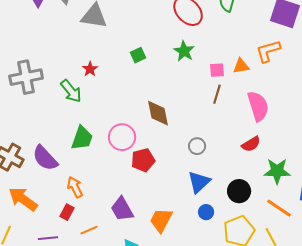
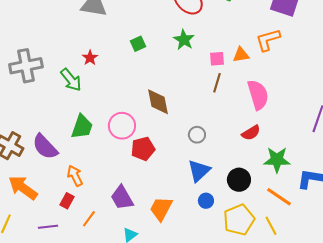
orange line: (89, 230) -> (89, 219), turned -30

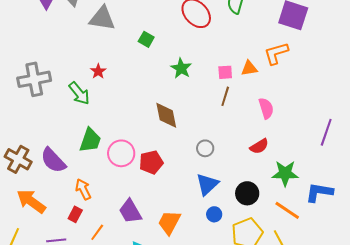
green star: (184, 40) -> (181, 68), moved
green square: (138, 44) -> (146, 39), moved, turned -35
pink semicircle: (258, 95) -> (266, 108), size x0.7
pink circle: (122, 126) -> (121, 153), moved

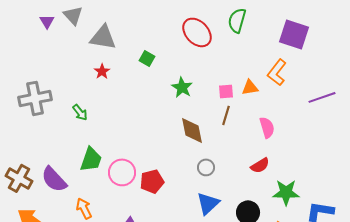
orange L-shape: (276, 53) -> (277, 72), turned -36
red star: (98, 71) -> (102, 71), moved
green arrow: (79, 93) -> (80, 112), size x0.7
brown diamond: (166, 115) -> (192, 130), moved
purple line: (326, 132) -> (322, 97), moved, turned 52

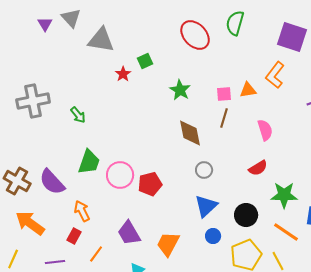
green square: (147, 58) -> (145, 61), turned 35
red star: (102, 71) -> (123, 74), moved

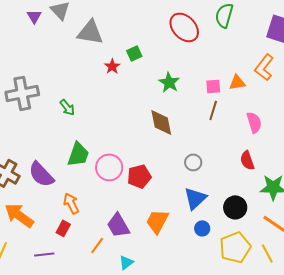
brown diamond: (190, 133) -> (161, 122), moved
red semicircle: (258, 168) -> (247, 160), turned 102
orange trapezoid: (168, 244) -> (157, 221), moved
orange line: (96, 254) -> (97, 245), moved

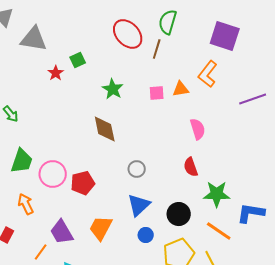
brown line: (213, 110) -> (157, 49), moved
orange arrow: (71, 203) -> (26, 204), moved

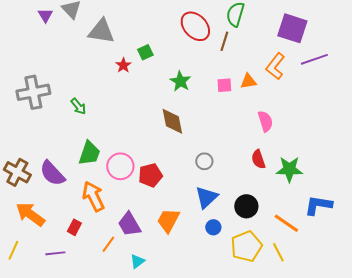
purple line: (253, 99) -> (314, 59), moved
green star: (217, 194) -> (289, 169), moved
orange arrow: (26, 204) -> (93, 196), size x1.4

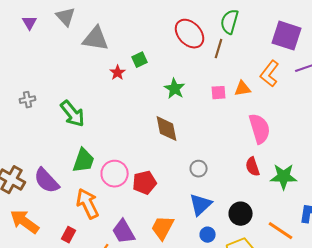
purple triangle: (45, 15) -> (30, 23), moved
gray cross: (33, 92) -> (28, 100), size x0.5
green arrow: (78, 106) -> (73, 114), size x1.6
pink semicircle: (265, 121) -> (260, 129), size x1.4

